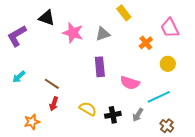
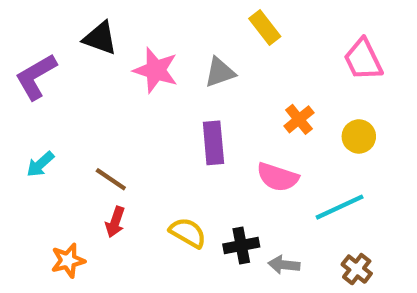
orange cross: (146, 43) -> (299, 119), moved
gray arrow: (138, 115) -> (284, 265), moved, turned 64

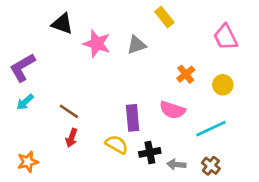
purple L-shape: (36, 77) -> (22, 68), moved
purple rectangle: (213, 143) -> (133, 118), moved
orange star: (68, 260) -> (28, 162), moved
brown cross: (357, 269) -> (211, 166), moved

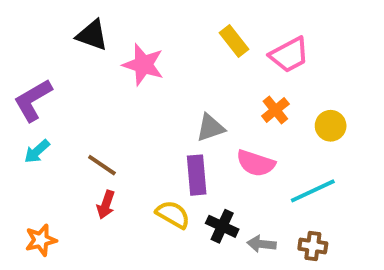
yellow rectangle: (164, 17) -> (234, 41), moved
pink trapezoid: (225, 37) -> (289, 55), moved, turned -92
gray triangle: (137, 45) -> (210, 128), moved
black cross: (150, 152) -> (222, 226), turned 36
brown cross: (211, 166) -> (313, 246), turned -30

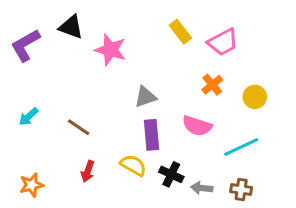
purple L-shape: (33, 100) -> (25, 45), moved
gray triangle: (210, 128) -> (145, 97), moved
red arrow: (106, 205) -> (88, 171), moved

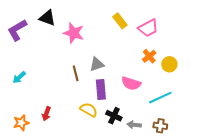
orange cross: (212, 85) -> (149, 56), moved
brown line: (79, 127) -> (76, 73), moved, turned 42
red arrow: (88, 171) -> (46, 114), moved

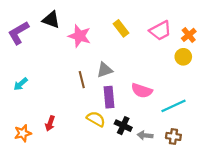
yellow rectangle: (120, 21) -> (121, 28), moved
orange cross: (149, 56) -> (189, 35), moved
yellow circle: (169, 64) -> (183, 57), moved

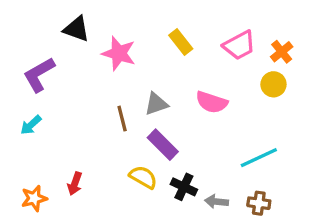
purple L-shape: (18, 33) -> (39, 75), moved
pink semicircle: (142, 91) -> (212, 102), moved
purple rectangle: (109, 97) -> (163, 145), turned -40

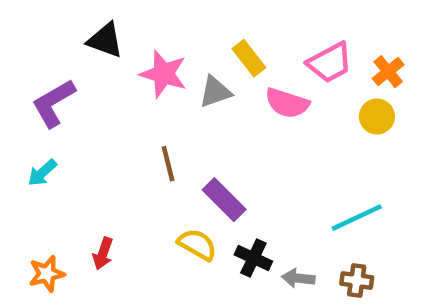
pink semicircle: (212, 102) -> (287, 103), moved
gray triangle: (156, 104) -> (215, 92), moved

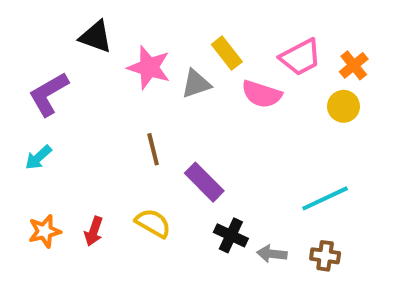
yellow semicircle: (197, 245) -> (153, 223), moved
orange star: (47, 274) -> (45, 231), moved

